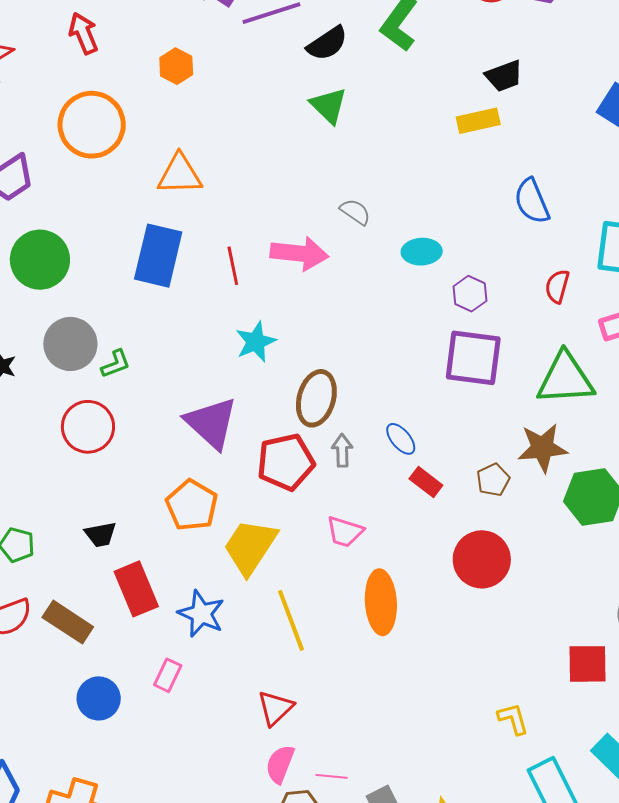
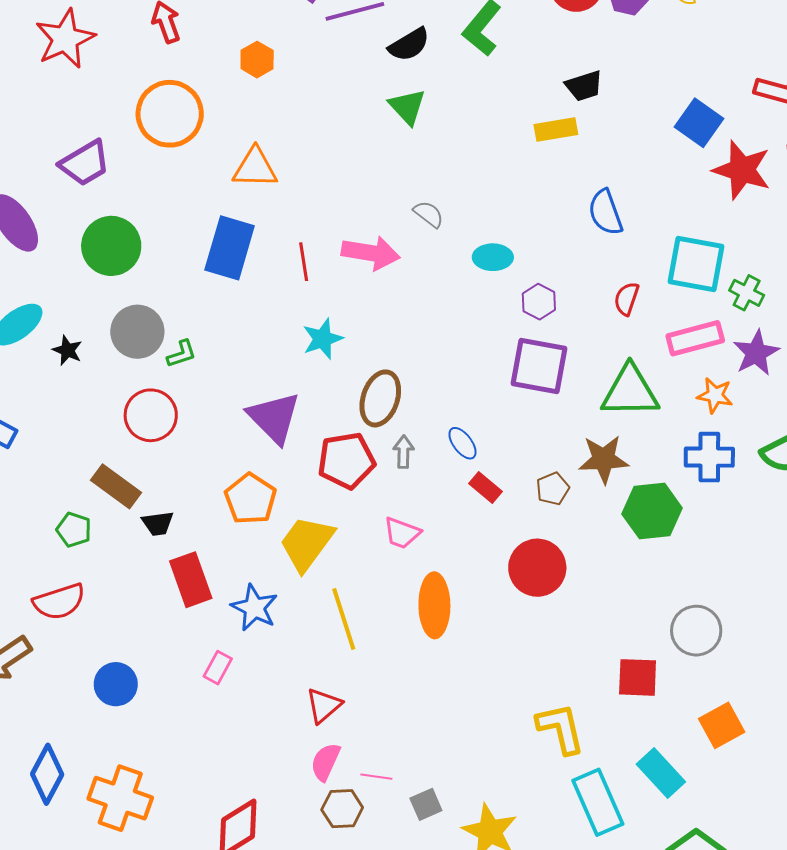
brown rectangle: (68, 622) -> (116, 486), moved
blue circle: (99, 698) -> (116, 684), moved
yellow L-shape: (513, 719) -> (561, 728), size x1.6

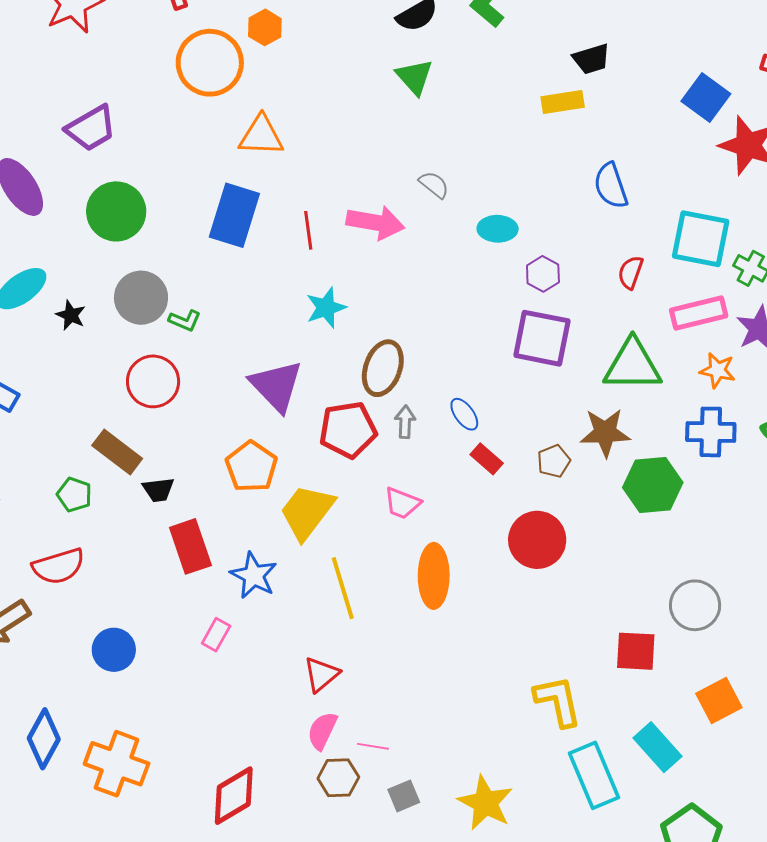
orange circle: (170, 114) -> (210, 63), moved
green L-shape: (182, 354) -> (185, 321), turned 40
gray square: (426, 804) -> (404, 796), moved

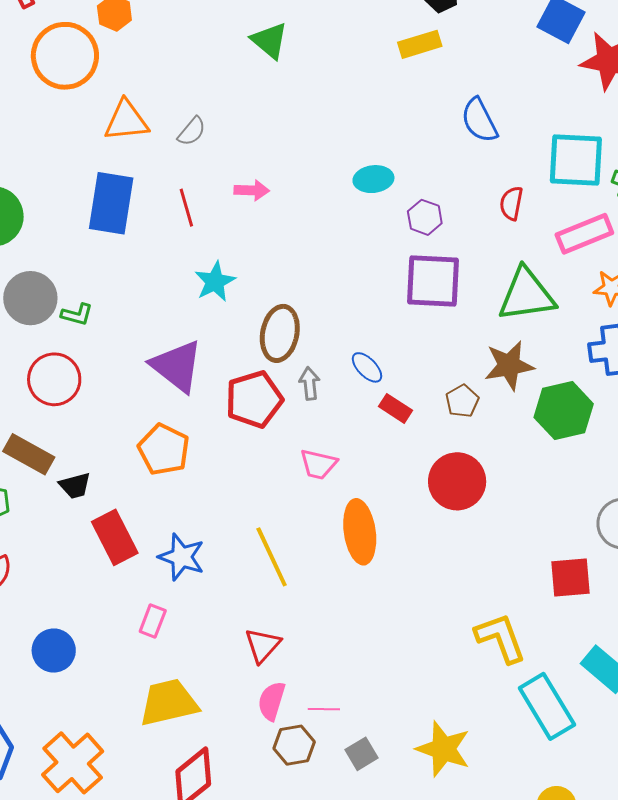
gray semicircle: (434, 185) -> (192, 131), moved, turned 100
pink arrow: (375, 223) -> (252, 190), size x0.6
yellow trapezoid: (307, 512) -> (169, 703), moved, turned 48
orange cross: (117, 764) -> (73, 763), turned 36

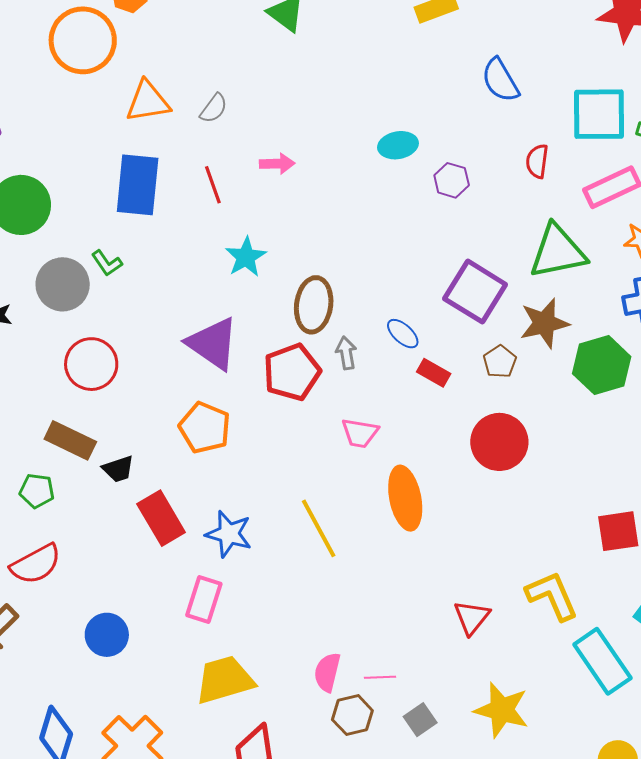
purple square: (433, 281) -> (475, 292), moved, turned 32
green L-shape: (77, 314) -> (107, 263), moved, turned 44
pink rectangle: (153, 621) -> (204, 599), size x1.4
red triangle: (263, 645) -> (472, 617), moved

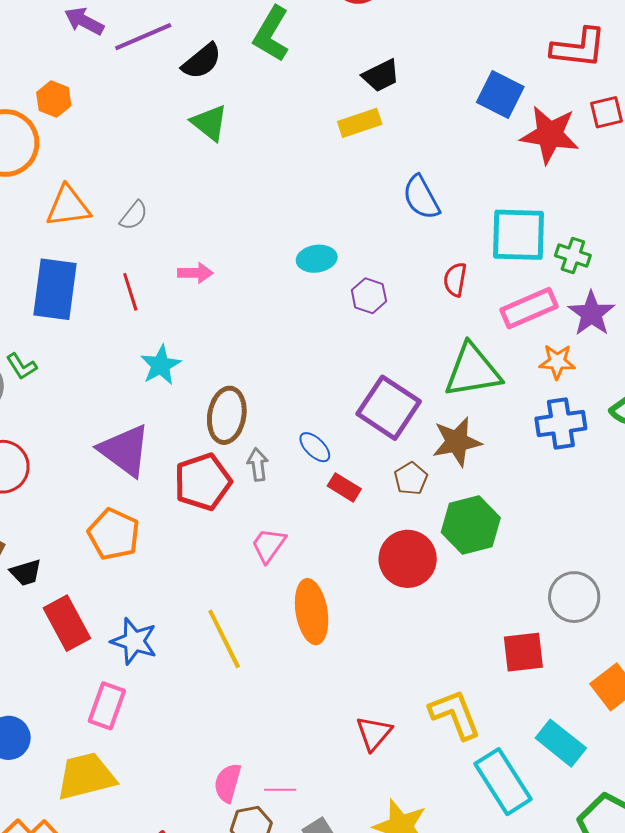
green hexagon: (602, 365) -> (471, 525), moved
pink trapezoid: (360, 433) -> (269, 545), turned 114
yellow trapezoid: (225, 680) -> (86, 776), moved

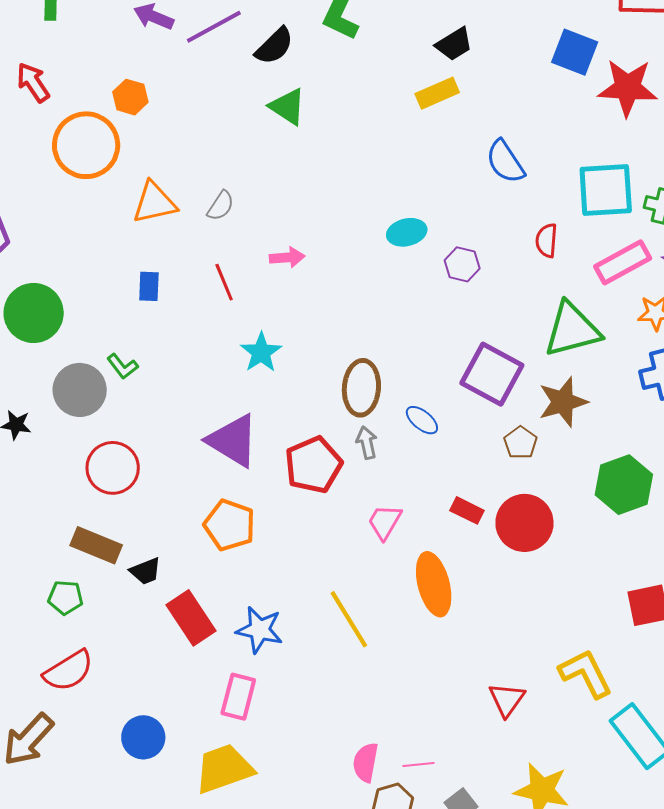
blue rectangle: (55, 289) -> (149, 286), size x0.5
brown ellipse: (227, 415) -> (361, 388), moved
red rectangle: (344, 487) -> (467, 510), moved
green hexagon: (471, 525) -> (624, 485), moved

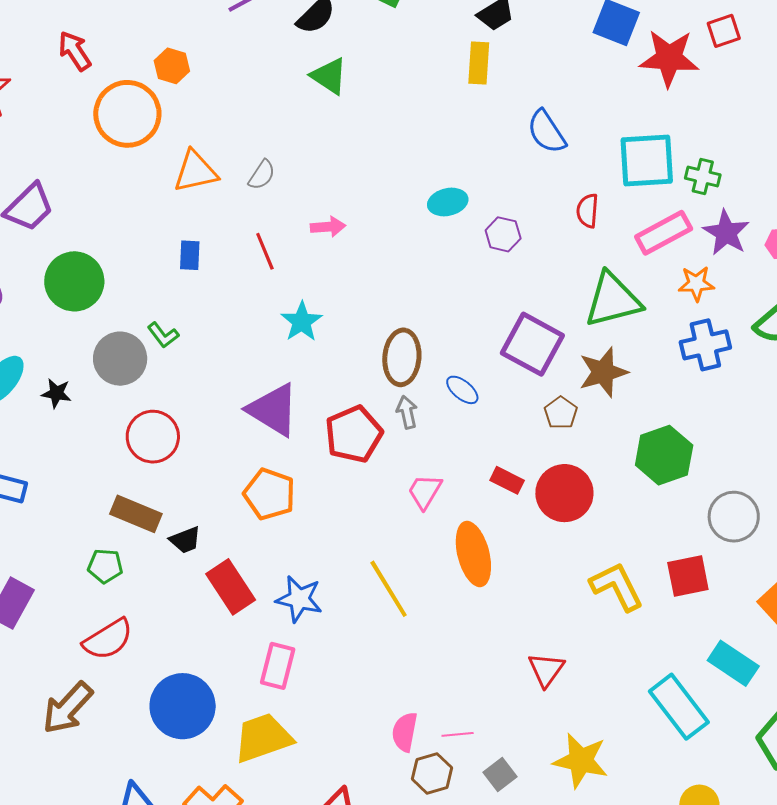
yellow rectangle: (437, 93) -> (479, 63), turned -63
yellow L-shape: (586, 673) -> (617, 586), moved
blue circle: (143, 737) -> (183, 706), size x1.5

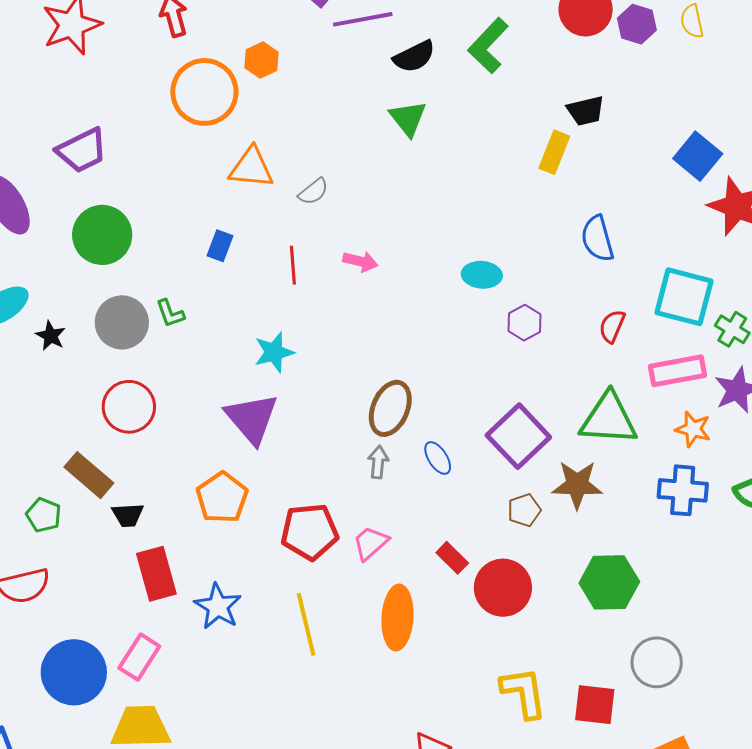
cyan star: (302, 322) -> (274, 352), moved
red pentagon: (354, 434) -> (310, 532), moved
pink rectangle: (278, 666) -> (139, 657), moved

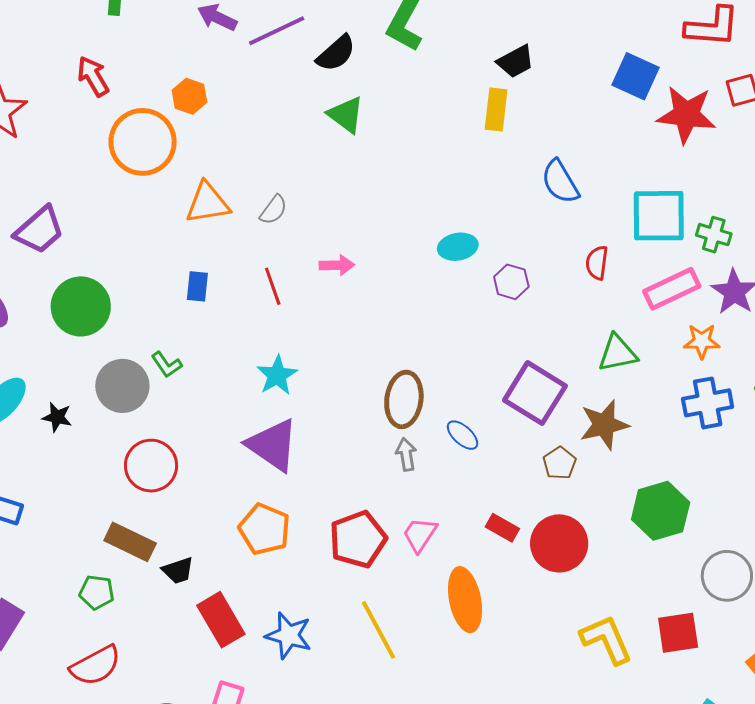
green triangle: (609, 419) -> (618, 353), size x0.7

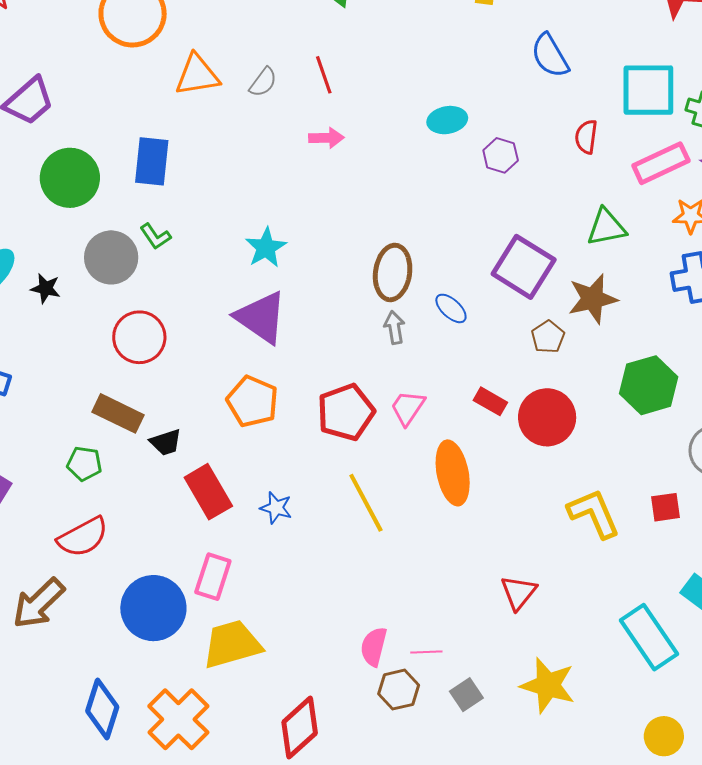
blue rectangle: (197, 286) -> (152, 161), moved, size x1.6
red line: (273, 286) -> (324, 75), moved
red square: (678, 633) -> (666, 507), size x0.7
blue star: (289, 635) -> (276, 508), size x0.7

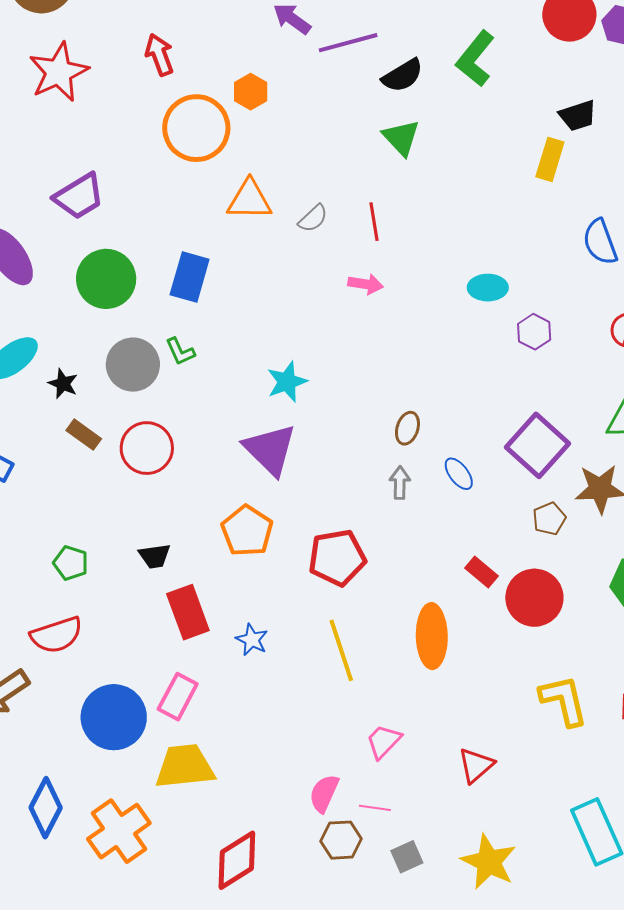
brown ellipse: (393, 272) -> (407, 428), size x0.6
pink trapezoid: (408, 408) -> (384, 741), moved
brown rectangle: (118, 413) -> (84, 435), moved, size x0.7

